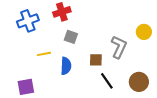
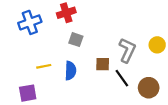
yellow circle: (144, 32) -> (157, 45), moved
yellow line: (44, 54) -> (44, 66), moved
black line: (107, 81) -> (122, 78), moved

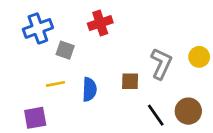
red cross: (66, 13) -> (100, 23), moved
gray square: (76, 40) -> (65, 50), moved
black line: (122, 78) -> (156, 115), moved

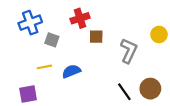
yellow circle: (199, 57) -> (159, 34), moved
brown square: (130, 81) -> (96, 37), moved
blue semicircle: (89, 89) -> (71, 71), turned -114

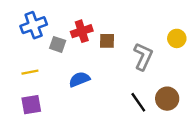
red cross: (80, 18) -> (82, 31), moved
yellow line: (44, 67) -> (30, 72), moved

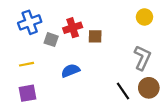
yellow circle: (177, 38) -> (144, 17), moved
gray L-shape: (143, 56) -> (142, 58), moved

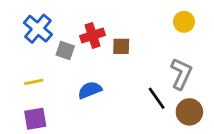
blue cross: (30, 22) -> (38, 29), turned -30
black line: (123, 91) -> (157, 98), moved

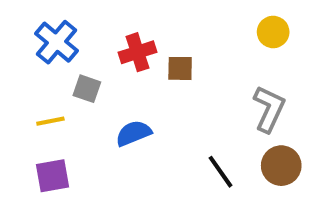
gray square: (65, 50) -> (87, 89), moved
black line: (157, 98) -> (220, 172), moved

